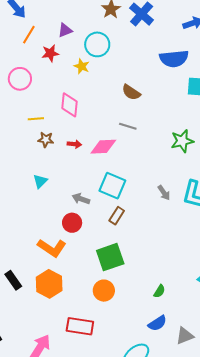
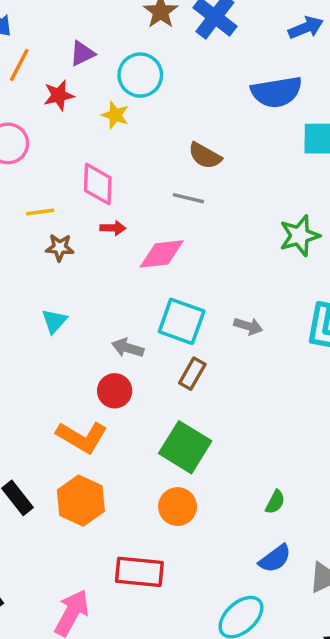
gray line: (128, 126) -> (188, 198), moved
red arrow: (74, 144) -> (113, 228), moved
gray arrow: (164, 193) -> (248, 326), moved, turned -35
green square: (110, 257) -> (185, 447), turned -36

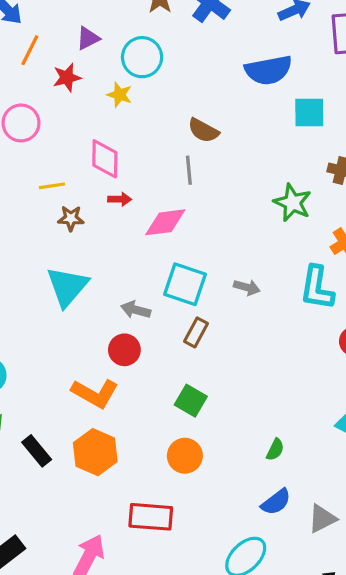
gray line: (188, 198) -> (189, 170), turned 72
green star: (300, 236) -> (293, 203), turned -30
cyan triangle: (54, 321) -> (67, 287), size x1.8
green square: (185, 447) -> (191, 401), size x0.7

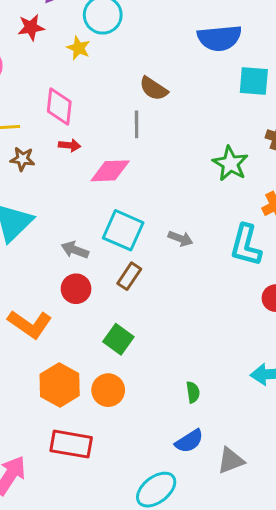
red circle: (124, 350) -> (76, 289), moved
green semicircle: (275, 450) -> (193, 392), turned -40
orange hexagon: (95, 452) -> (60, 385), moved

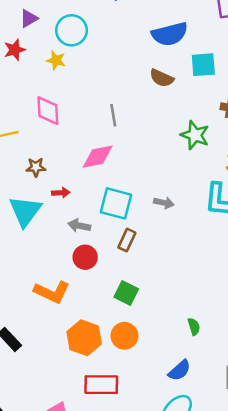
brown semicircle: (154, 89) -> (162, 78), moved
red arrow: (70, 145) -> (61, 193), moved
brown star: (22, 159) -> (36, 167), moved
blue semicircle: (189, 441) -> (179, 370), moved

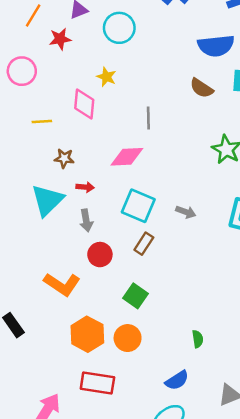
yellow star: (56, 60) -> (106, 77), moved
gray arrow: (79, 226) -> (86, 220), moved, turned -120

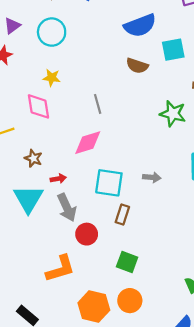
brown star: (64, 158) -> (33, 158), turned 30
gray arrow: (86, 220) -> (67, 208), size x1.4
orange L-shape: (62, 284) -> (60, 269), turned -36

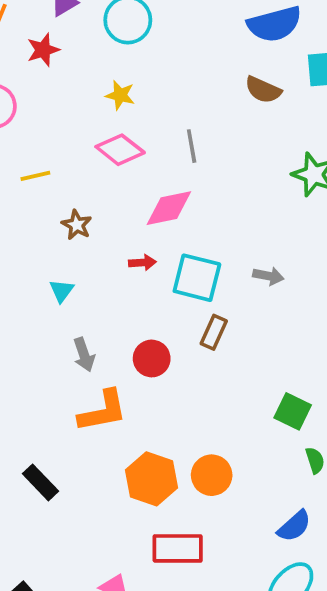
pink diamond: (38, 106) -> (120, 150), moved, turned -48
red arrow: (58, 179) -> (142, 263), moved
cyan triangle: (28, 199) -> (62, 291), size x0.5
gray arrow: (67, 208) -> (84, 355), moved, size x0.7
green square: (127, 262) -> (293, 411), moved

